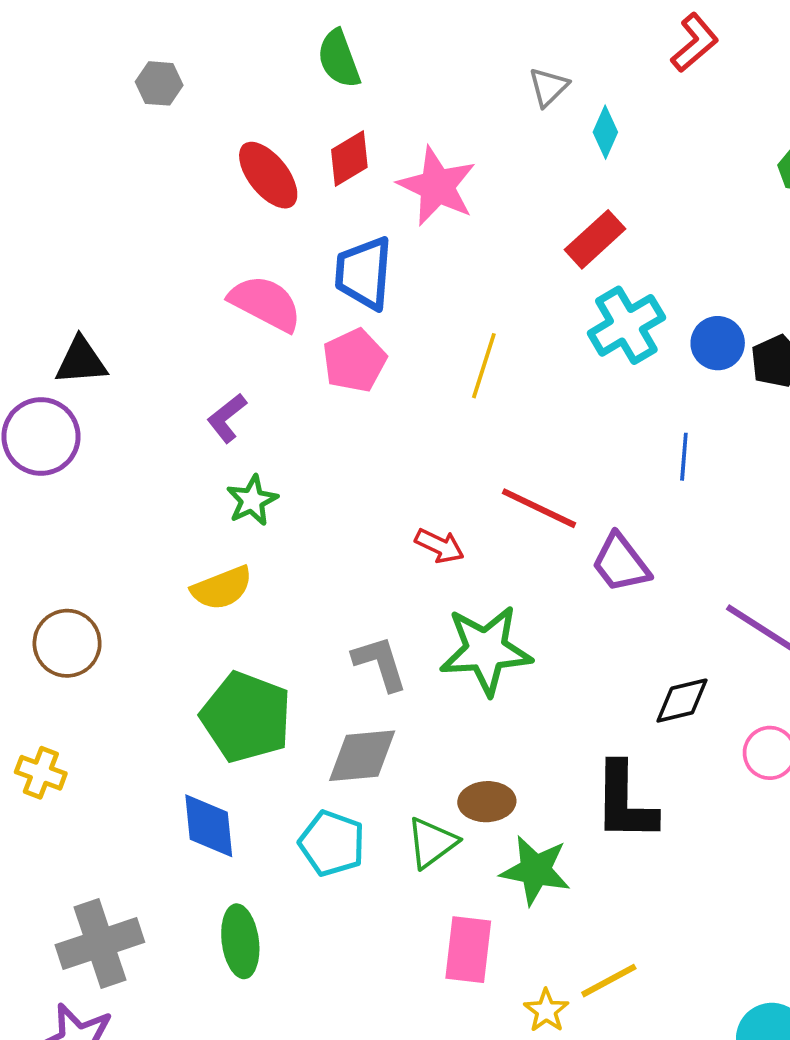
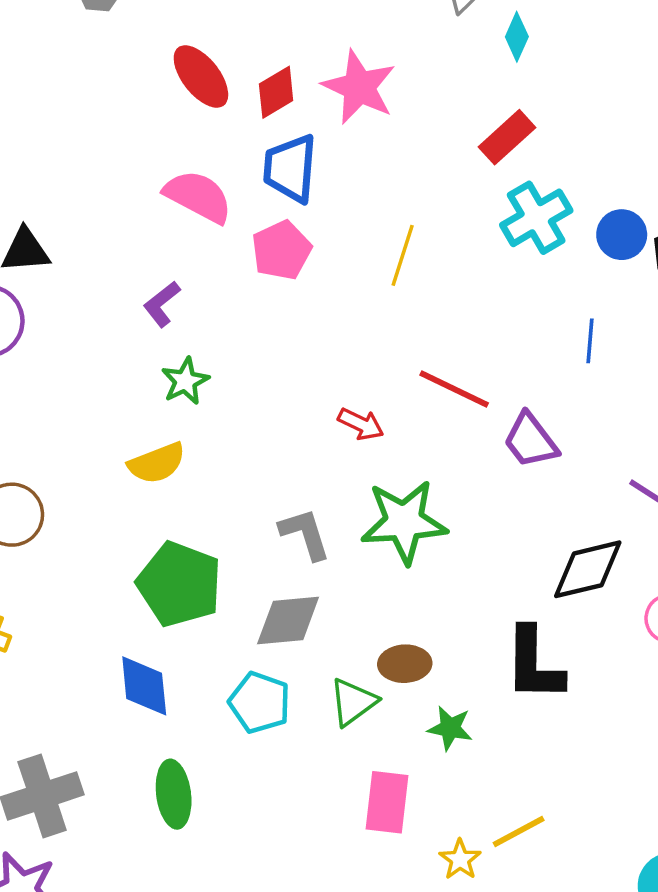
red diamond: (349, 159) -> (276, 92), moved
black diamond: (682, 701) -> (588, 569), size x1.4
green star: (535, 870) -> (450, 728), size x0.7

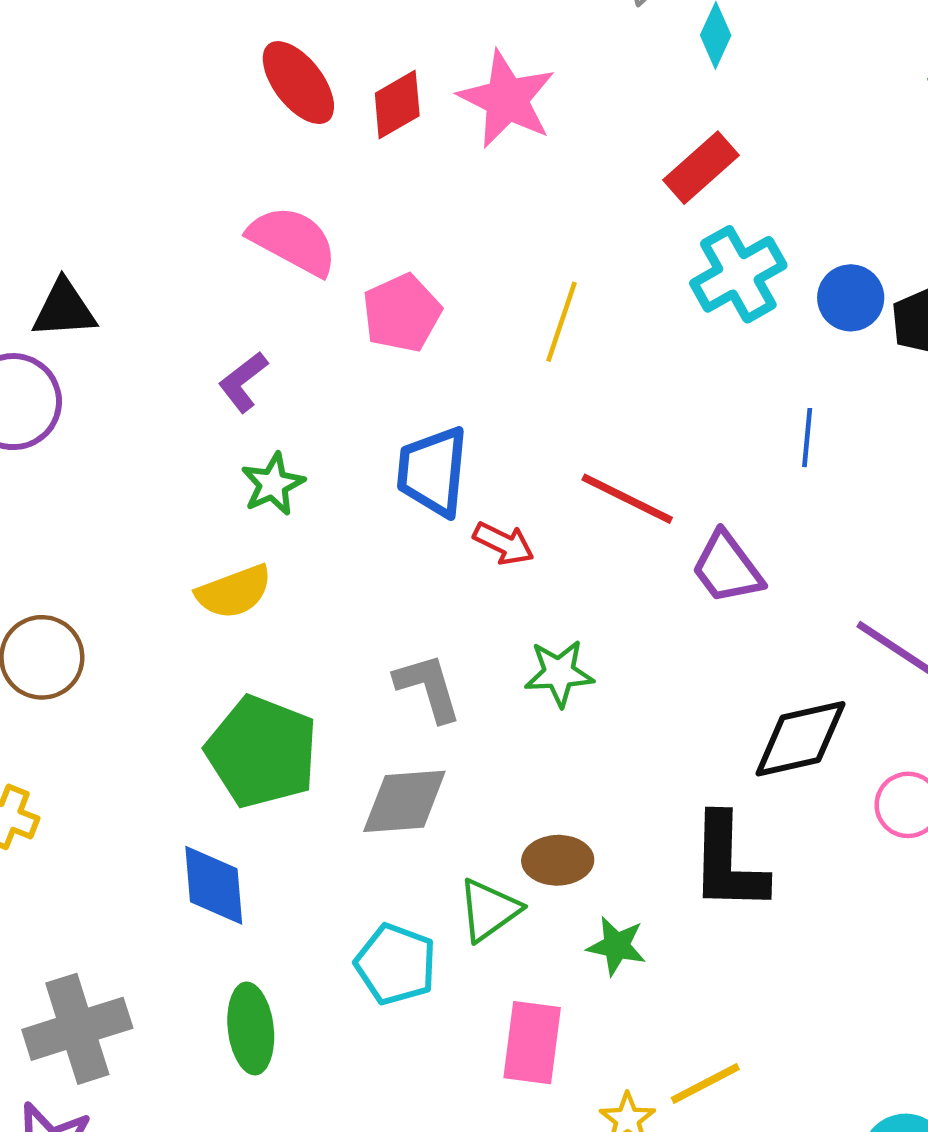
blue trapezoid: (290, 168) -> (433, 471), moved
green star: (404, 522) -> (559, 673), size x0.6
cyan pentagon: (260, 703) -> (396, 964), moved

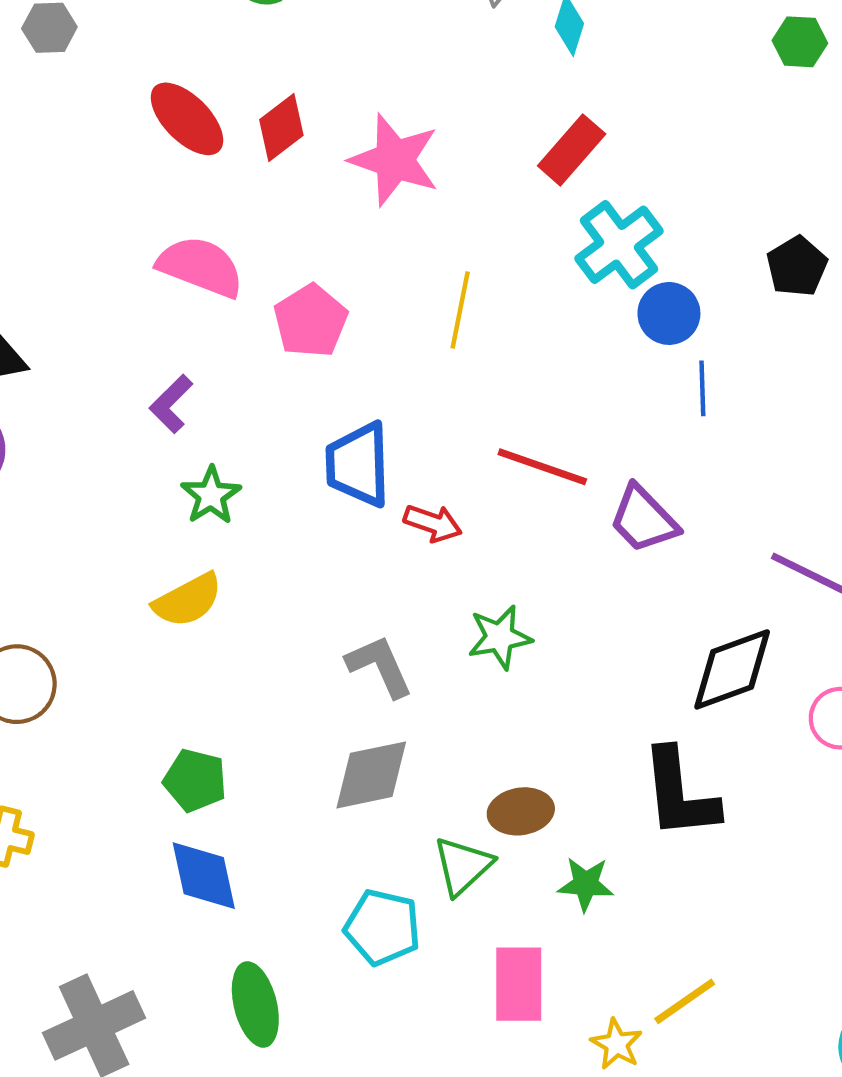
pink star: (507, 99) -> (395, 160), moved
blue circle: (851, 298) -> (669, 313), moved
green pentagon: (262, 752) -> (195, 780), moved, size x0.6

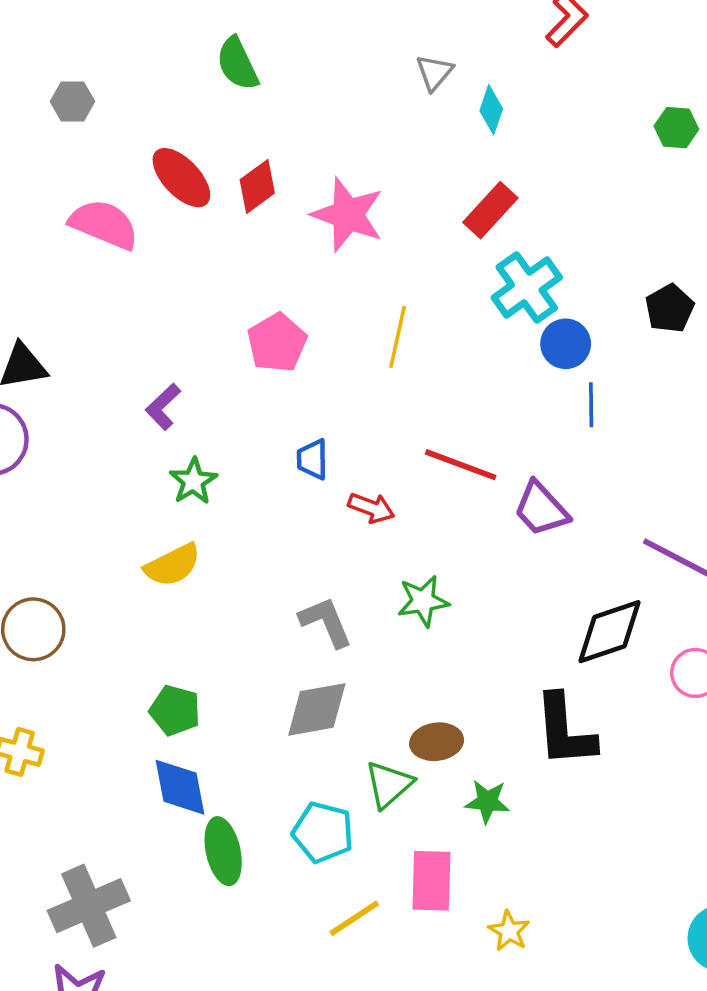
pink semicircle: (201, 267) -> (104, 224), moved
blue trapezoid: (358, 465) -> (312, 459), size x0.6
yellow line: (685, 1001) -> (354, 918), moved
green ellipse: (255, 1004) -> (223, 851), moved

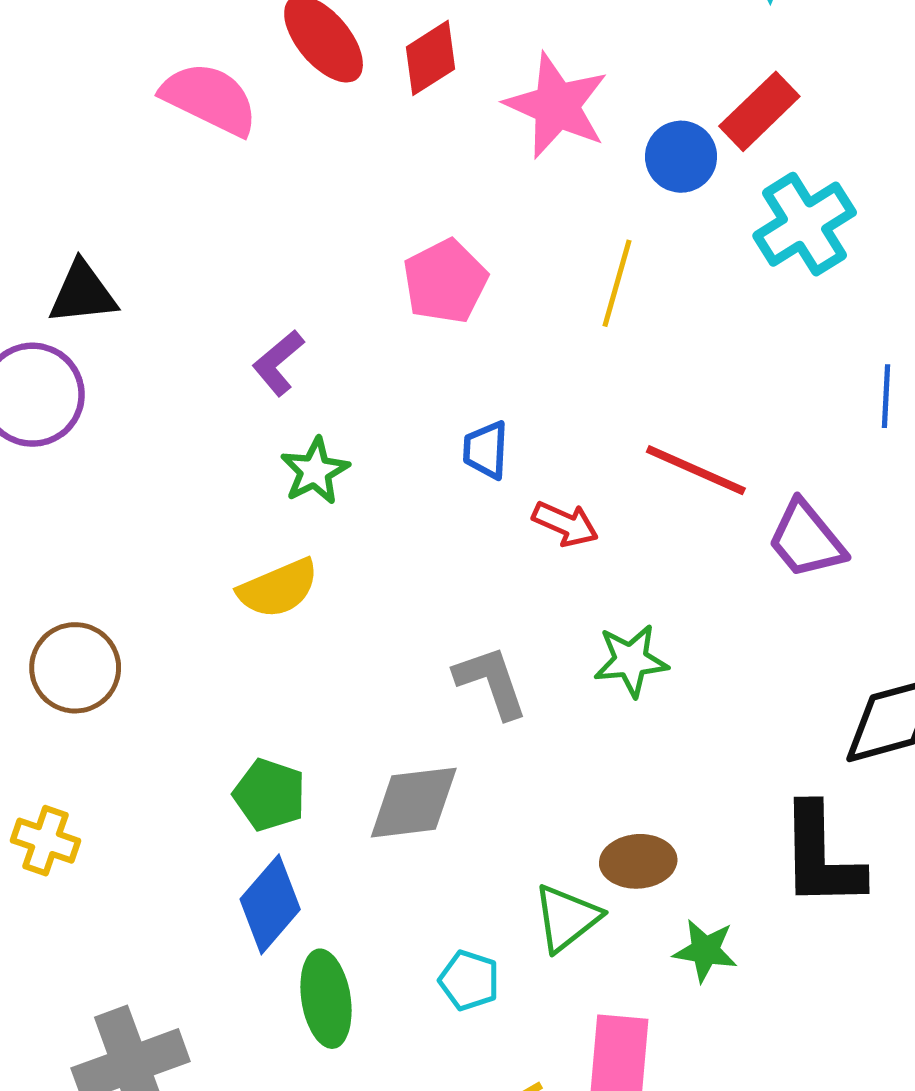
blue circle: (566, 344) -> (681, 157), moved
gray diamond: (317, 709) -> (414, 803), moved
blue diamond: (180, 787) -> (270, 904), turned 48
cyan pentagon: (323, 832) -> (469, 980), size x0.7

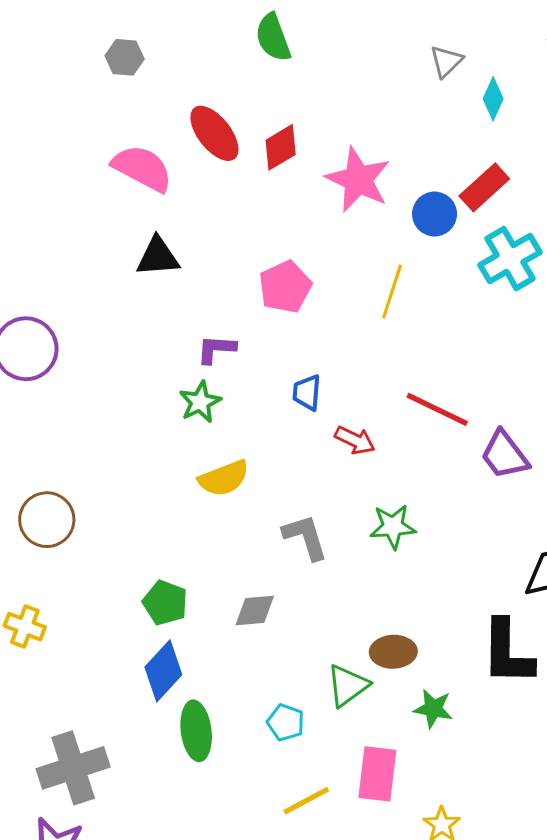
black triangle: (83, 293) -> (158, 257), moved
purple L-shape: (278, 363) -> (216, 349), moved, turned 42
yellow semicircle: (278, 588) -> (224, 478), moved
gray diamond: (414, 803) -> (255, 611), size x0.7

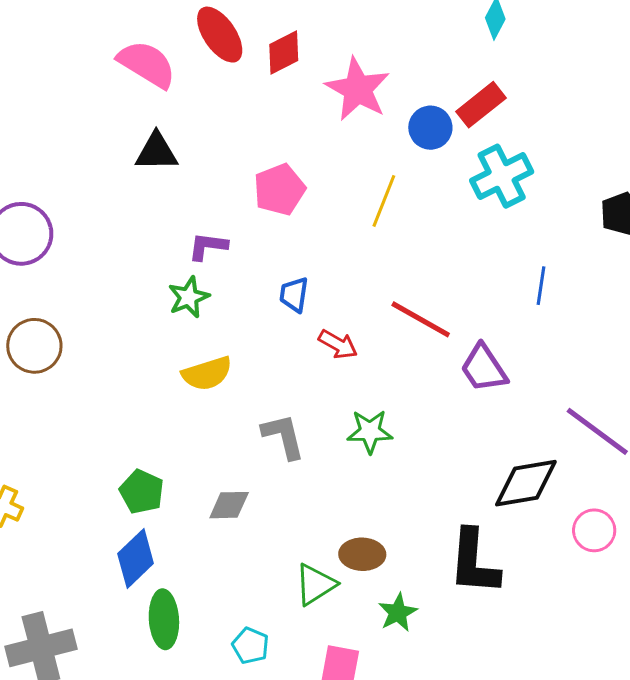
brown circle: (47, 520) -> (34, 346), moved
green star: (433, 709) -> (398, 613), turned 30
cyan pentagon: (286, 722) -> (250, 646), moved

